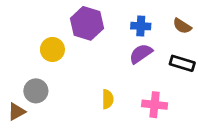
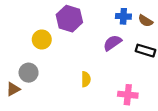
blue cross: (141, 26) -> (123, 16), moved
pink cross: (155, 105) -> (128, 95), moved

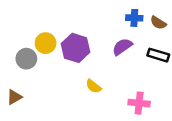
purple hexagon: (69, 19) -> (76, 48), moved
gray circle: (29, 73) -> (26, 59), moved
yellow semicircle: (86, 79) -> (94, 86), turned 128

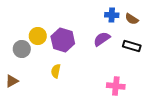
yellow semicircle: (94, 86) -> (56, 71), moved, turned 64

